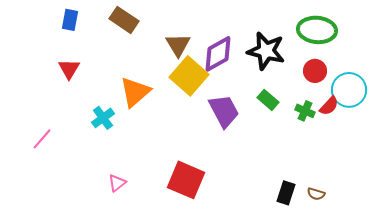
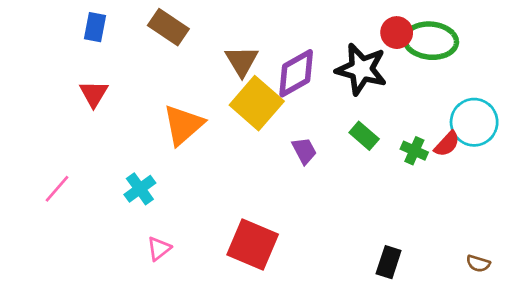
red circle: (315, 71) -> (397, 33), moved
purple trapezoid: (224, 111) -> (304, 151), size x0.6
cyan cross: (103, 118) -> (140, 189), moved
brown semicircle: (316, 194) -> (478, 263), moved

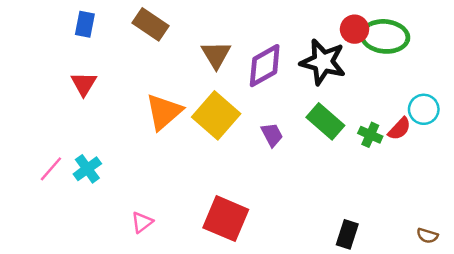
yellow square: (257, 103) -> (216, 115), moved
cyan circle: (474, 122) -> (424, 109), size x0.7
green rectangle: (364, 136) -> (325, 121), size x1.4
cyan cross: (140, 189) -> (87, 169), moved

